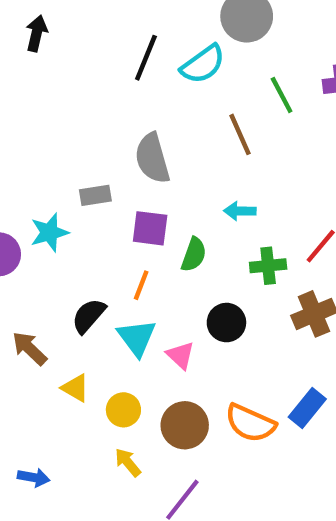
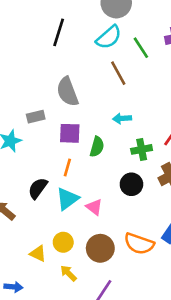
cyan semicircle: (203, 64) -> (109, 37), moved
black circle: (226, 323) -> (131, 184), moved
cyan triangle: (137, 338) -> (67, 199), turned 35
yellow triangle: (75, 388) -> (38, 254), moved

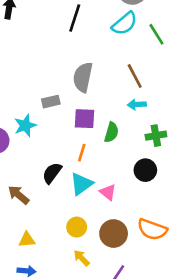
brown line: (118, 73) -> (135, 76), moved
gray semicircle: (68, 92) -> (83, 77), turned 32
yellow triangle: (38, 254) -> (27, 240), moved, turned -30

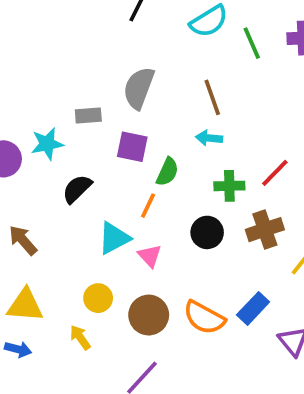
orange line: (82, 153) -> (148, 206), moved
black semicircle: (52, 173) -> (77, 189), moved
yellow triangle: (27, 240) -> (25, 305), size x1.5
yellow arrow: (81, 258) -> (80, 337), moved

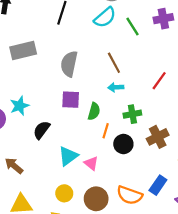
gray rectangle: (88, 116) -> (23, 50), moved, size x1.6
red line: (275, 173) -> (159, 81), moved
orange line: (148, 206) -> (106, 131), moved

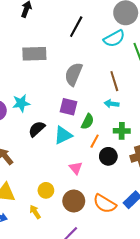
cyan triangle: (68, 156) -> (63, 135), moved

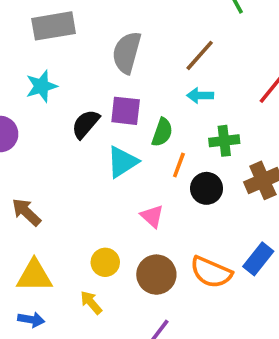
brown line: (114, 81) -> (200, 55), turned 66
cyan star: (21, 103) -> (41, 86), moved
black semicircle: (37, 129) -> (86, 124), moved

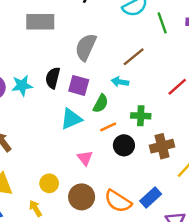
cyan star: (41, 86) -> (22, 86), moved
cyan arrow: (200, 95) -> (120, 82), moved
black semicircle: (86, 124) -> (53, 78), moved, turned -35
orange line: (179, 165) -> (108, 127), turned 35

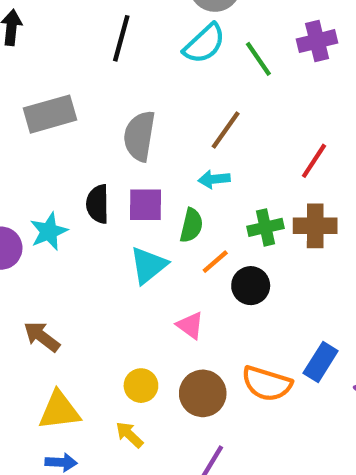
brown cross: (162, 146) -> (315, 226), moved, turned 30

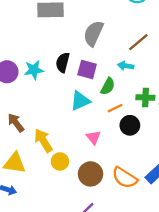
yellow arrow: (129, 435) -> (43, 141), moved, size x1.5

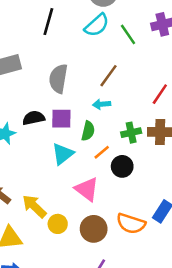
black semicircle: (63, 62) -> (34, 118), turned 78
pink triangle: (93, 137) -> (87, 189), size x1.5

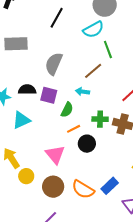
green line: (128, 34) -> (108, 49), moved
cyan triangle: (63, 154) -> (21, 120), moved

